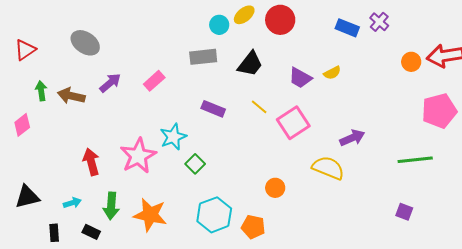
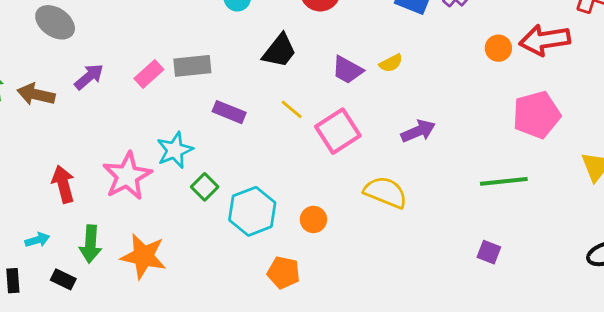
gray rectangle: (203, 57) -> (192, 66), moved
purple arrow: (352, 138) -> (418, 131), moved
cyan hexagon: (214, 215) -> (252, 211), moved

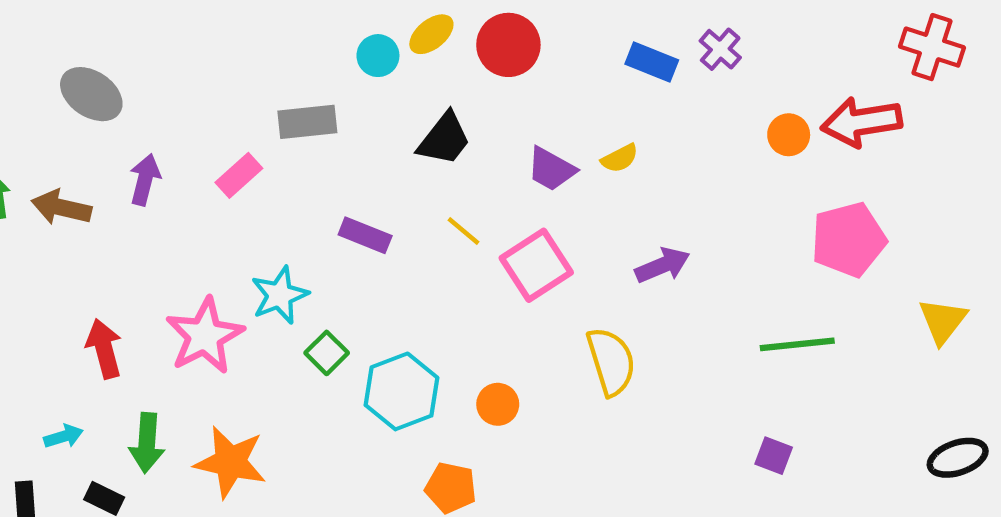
gray rectangle: (192, 66) -> (307, 122), moved
purple arrow: (89, 77) -> (145, 180), turned -36
yellow semicircle: (386, 192) -> (611, 361), turned 51

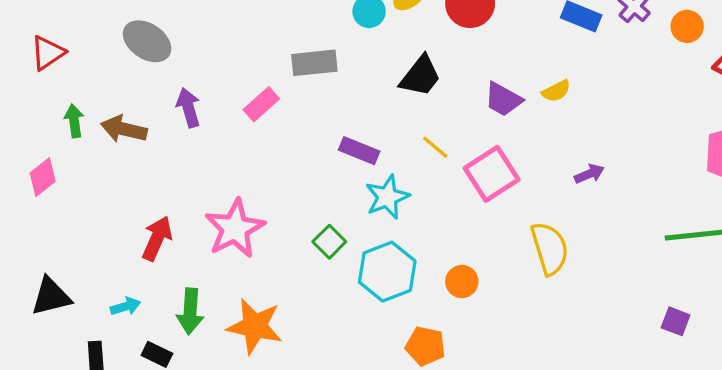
orange circle: (789, 135) -> (687, 26), moved
purple arrow: (145, 180) -> (188, 108), turned -30
purple arrow: (662, 265) -> (589, 174), size x0.7
cyan star: (280, 295) -> (387, 197), moved
red arrow: (104, 349) -> (157, 238), turned 39

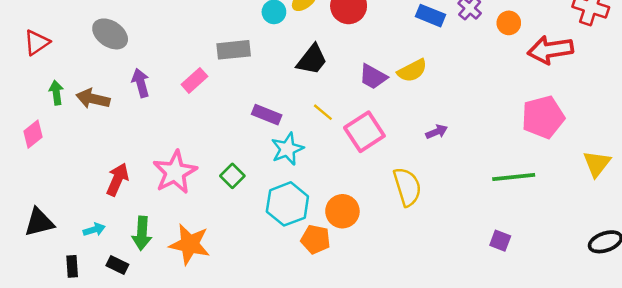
yellow semicircle: (556, 91) -> (412, 71), size x1.4
green square: (329, 242) -> (232, 176), moved
orange circle: (462, 282) -> (342, 211), size x1.4
orange pentagon: (425, 346) -> (316, 239), moved

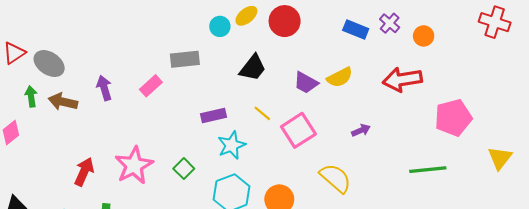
gray ellipse: (110, 34) -> (49, 64), moved
red arrow: (550, 50) -> (402, 79), moved
purple rectangle: (267, 115) -> (214, 116), turned -35
yellow semicircle: (407, 187) -> (336, 178), turned -32

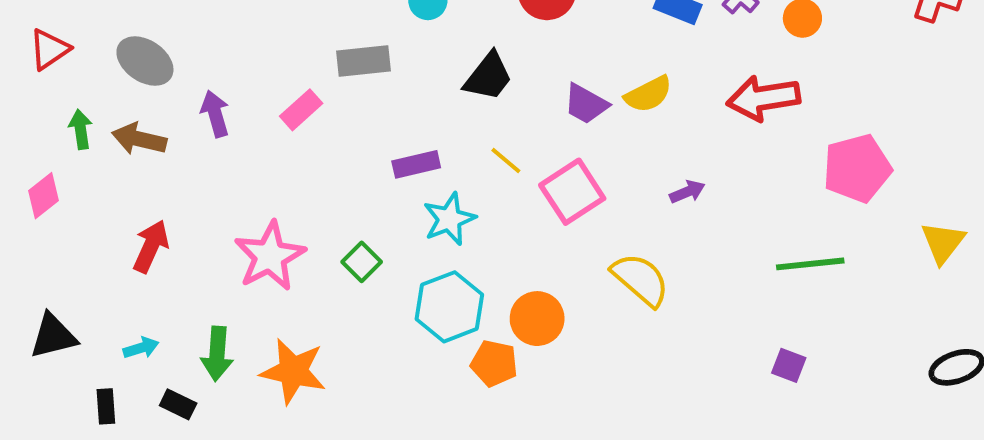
gray ellipse: (49, 64) -> (145, 61), moved
red arrow: (84, 172) -> (151, 246), moved

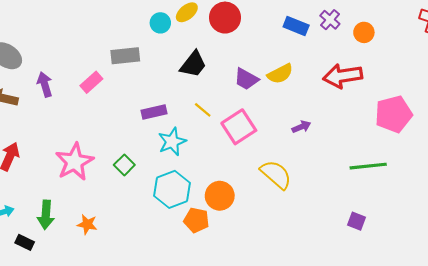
orange star: (293, 371) -> (87, 224), size x0.6

